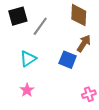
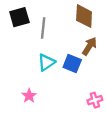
gray line: (40, 26) -> (43, 28), turned -30
cyan triangle: (28, 59) -> (46, 62), moved

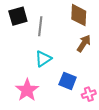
blue square: (72, 63) -> (68, 81), moved
pink star: (29, 96) -> (27, 90), size x1.6

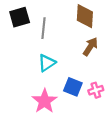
pink star: (27, 90) -> (45, 101), moved
pink cross: (89, 94) -> (96, 90), moved

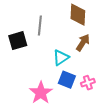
black square: (20, 17) -> (18, 41), moved
cyan triangle: (47, 63) -> (61, 58), moved

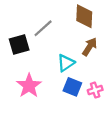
gray line: (40, 26) -> (43, 28), turned 42
pink star: (41, 93) -> (29, 86), moved

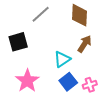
gray line: (43, 28) -> (41, 14), moved
blue square: (72, 87) -> (68, 82), turned 30

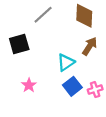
pink star: (27, 81) -> (29, 85), size x0.6

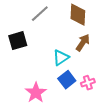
pink star: (29, 85) -> (36, 93), moved, size x1.5

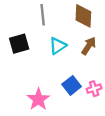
gray line: (40, 14) -> (43, 15), turned -54
cyan triangle: (61, 58) -> (58, 46), moved

